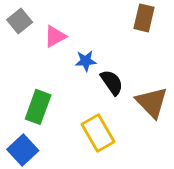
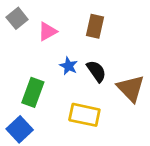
brown rectangle: (144, 18) -> (95, 26), moved
blue star: (86, 61) -> (69, 66), moved, turned 30
yellow rectangle: (98, 133) -> (84, 115), turned -48

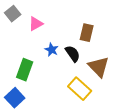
brown rectangle: (95, 26) -> (87, 33), moved
yellow rectangle: (84, 115) -> (80, 89), moved, turned 30

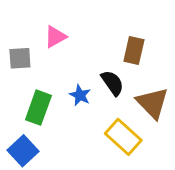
gray square: (13, 14) -> (20, 58), moved, turned 35
blue star: (52, 50) -> (80, 95), moved

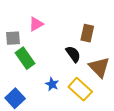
blue star: (80, 95) -> (52, 84), moved
green rectangle: (38, 108) -> (25, 58), moved, turned -55

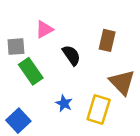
black semicircle: (73, 54) -> (71, 55), moved
yellow rectangle: (80, 89) -> (99, 109), turned 65

